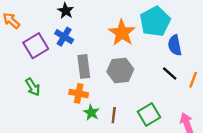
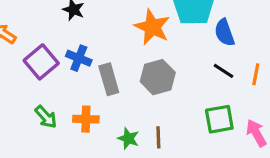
blue cross: (64, 37) -> (79, 58), moved
orange cross: (79, 93) -> (86, 119), moved
green square: (149, 114) -> (219, 119), moved, turned 30

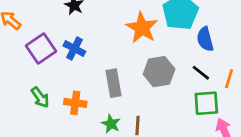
gray hexagon: (158, 77) -> (159, 72), moved
gray rectangle: (109, 79) -> (113, 83), moved
green square: (219, 119) -> (206, 103), moved

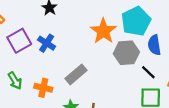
gray hexagon: (159, 72) -> (126, 53), moved
gray rectangle: (113, 83) -> (76, 74), turned 55

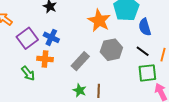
gray hexagon: (126, 53) -> (111, 50), moved
orange cross: (43, 88) -> (45, 59), moved

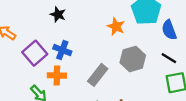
orange star: (99, 21) -> (116, 26), size x0.7

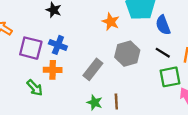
purple square: (35, 53) -> (31, 48), turned -35

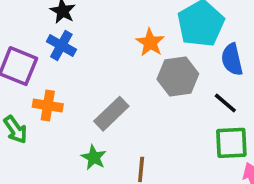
blue cross: (58, 45) -> (61, 45), moved
gray hexagon: (127, 54) -> (178, 76), moved
green star: (95, 103) -> (94, 157), moved

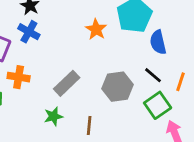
gray hexagon: (178, 76) -> (117, 87), moved
green square: (231, 143) -> (158, 105), turned -32
green star: (94, 157) -> (53, 116), turned 30

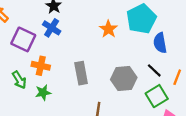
gray rectangle: (67, 83) -> (81, 73), turned -60
green star: (53, 116) -> (43, 92), moved

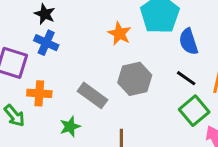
gray rectangle: (81, 73) -> (93, 95), turned -35
gray hexagon: (124, 78) -> (135, 79), moved
green star: (43, 92) -> (70, 127), moved

